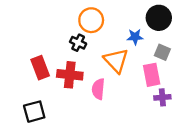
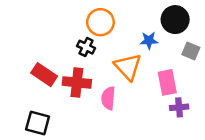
gray square: (162, 52) -> (191, 51), moved
red rectangle: (40, 68) -> (44, 75), turned -35
black square: (34, 112) -> (38, 123), turned 30

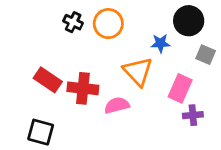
black cross: (86, 47) -> (73, 22), moved
pink rectangle: (167, 82) -> (180, 88), turned 35
pink semicircle: (108, 98) -> (117, 105), turned 70

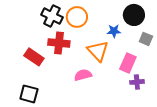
black cross: (73, 22) -> (52, 16), size x1.5
red cross: (83, 88) -> (59, 43), moved

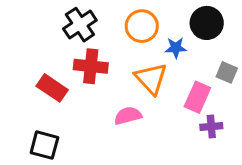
black cross: (52, 16) -> (80, 25), turned 30
orange circle: (77, 17) -> (142, 26), moved
gray square: (146, 39) -> (227, 72), moved

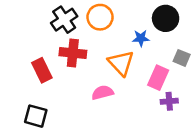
orange circle: (142, 26) -> (100, 17), moved
red rectangle: (52, 88) -> (42, 70), turned 30

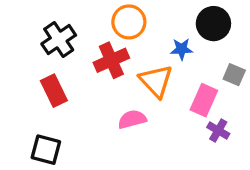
black cross: (64, 20) -> (59, 40), moved
red cross: (73, 53) -> (111, 60), moved, turned -30
purple cross: (169, 101) -> (218, 130), turned 35

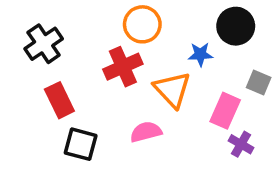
black cross: (59, 40) -> (44, 44), moved
black square: (46, 150) -> (81, 144), moved

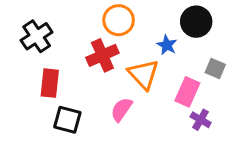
blue star: (200, 54) -> (167, 45), turned 30
red rectangle: (59, 100) -> (50, 83), turned 32
pink semicircle: (146, 132) -> (121, 109), turned -40

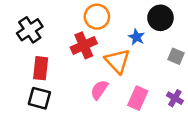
pink rectangle: (187, 92) -> (138, 98), moved
black square: (67, 120) -> (39, 98), moved
purple cross: (201, 120) -> (175, 98), moved

